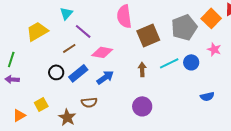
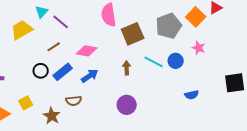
cyan triangle: (66, 13) -> (42, 12), moved
purple line: (83, 31) -> (61, 22), moved
cyan line: (169, 63) -> (154, 62), turned 54

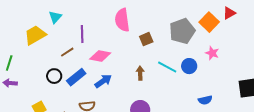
purple line: (61, 22) -> (82, 34), moved, turned 48
brown square: (133, 34) -> (146, 39), size x0.6

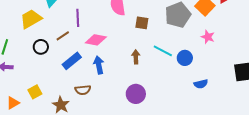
brown square: (146, 39) -> (142, 23), turned 32
blue circle: (189, 66) -> (185, 58), moved
black circle: (54, 76) -> (41, 47), moved
blue arrow: (103, 81) -> (99, 65), turned -66

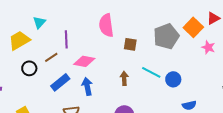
pink star: (208, 37) -> (208, 47), moved

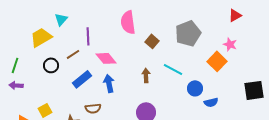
orange square: (193, 27) -> (217, 61), moved
brown square: (130, 44) -> (152, 41), turned 32
pink diamond: (84, 61) -> (106, 58), turned 40
blue circle: (173, 79) -> (195, 88), moved

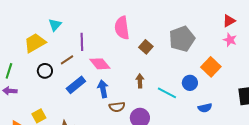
pink star: (230, 44) -> (230, 40), moved
cyan line: (173, 69) -> (167, 93), moved
blue circle: (195, 88) -> (190, 83), moved
brown semicircle: (93, 108) -> (117, 107), moved

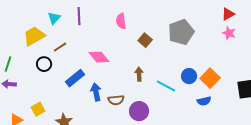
pink semicircle: (122, 28) -> (121, 21), size x0.7
purple line: (82, 42) -> (79, 16), moved
brown line: (67, 60) -> (60, 47), moved
orange square: (211, 67) -> (210, 78), moved
blue arrow: (103, 89) -> (96, 92), moved

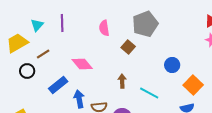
gray pentagon: (181, 32) -> (145, 24), moved
blue circle: (189, 76) -> (172, 65), moved

